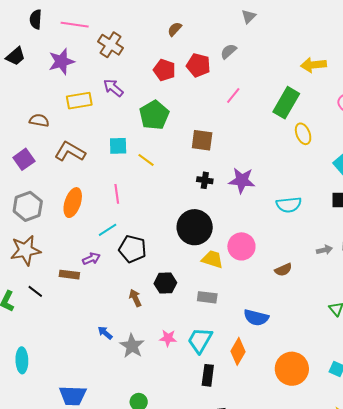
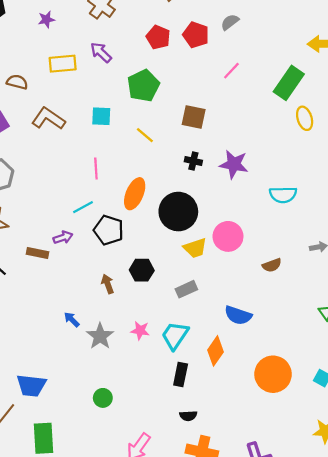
purple star: (61, 62) -> (46, 19), size x0.6
yellow line: (146, 160) -> (145, 135), moved
orange ellipse: (73, 203) -> (135, 194), moved
yellow trapezoid: (212, 259) -> (195, 248), turned 140
gray rectangle: (207, 297) -> (186, 289), turned -36

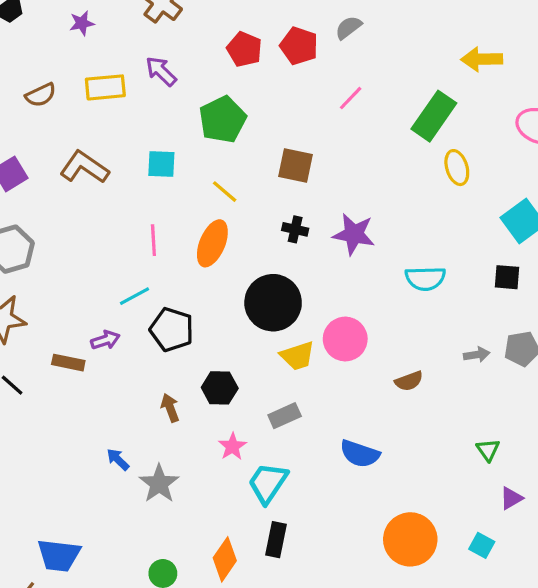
brown semicircle: (17, 82) -> (41, 95), moved, turned 140
orange ellipse: (135, 194) -> (212, 243), moved
pink star: (140, 331) -> (232, 446), moved, turned 30
orange diamond: (215, 351) -> (225, 559), moved

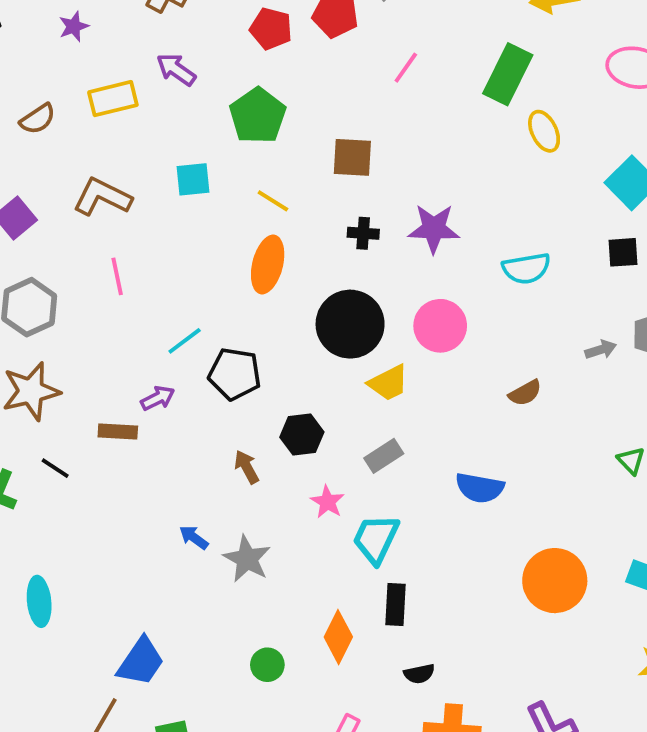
pink line: (153, 240) -> (117, 276), moved
pink circle: (345, 339) -> (440, 326), moved
blue trapezoid: (59, 555) -> (141, 662), turned -54

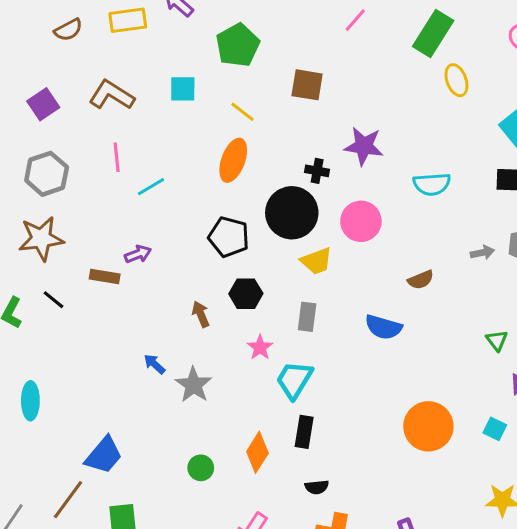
black cross: (363, 233) -> (317, 171), moved
cyan line: (185, 341) -> (151, 187), moved
black pentagon: (235, 374) -> (229, 237), moved
gray rectangle: (384, 456) -> (307, 317), turned -56
blue semicircle: (480, 488) -> (383, 327), moved

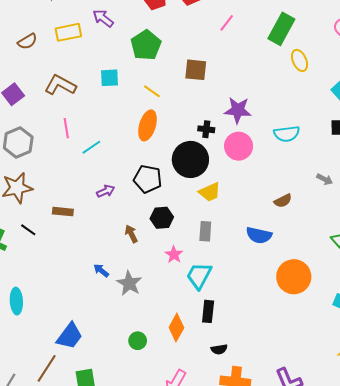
pink circle: (361, 221) -> (239, 146), moved
gray arrow: (482, 253) -> (325, 179), turned 42
purple arrow: (138, 254) -> (106, 191), moved
orange circle: (428, 426) -> (294, 277), moved

